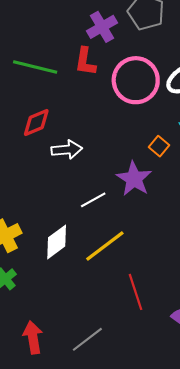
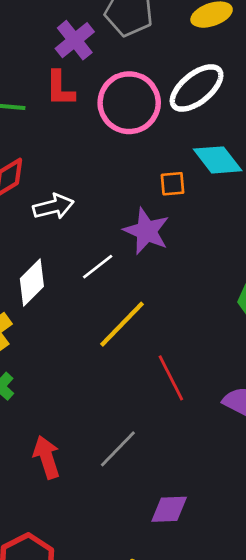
orange square: (159, 146) -> (173, 184), turned -36
white diamond: (57, 242) -> (32, 282), moved

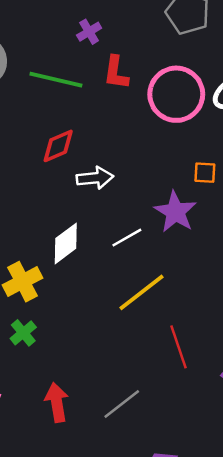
purple cross: (75, 40) -> (89, 32), moved, size x0.7

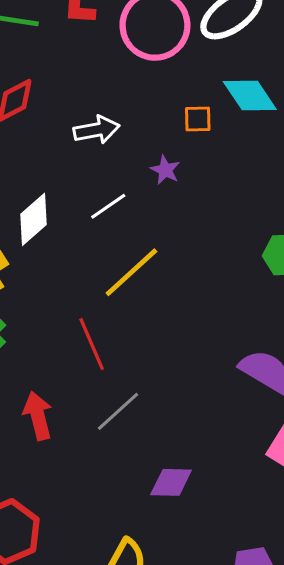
white arrow: (95, 178) -> (97, 130), moved
purple star: (175, 212) -> (165, 170), size x0.6
red line: (179, 347) -> (92, 344), moved

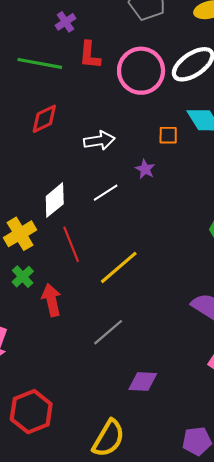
yellow line: (131, 272) -> (119, 267), moved
red line: (92, 344) -> (71, 244), moved
red arrow: (38, 416) -> (51, 300), moved

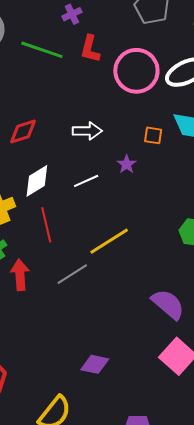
red diamond: (44, 119) -> (23, 132), moved
yellow line: (119, 267) -> (109, 241), moved
gray line: (108, 332) -> (72, 274), moved

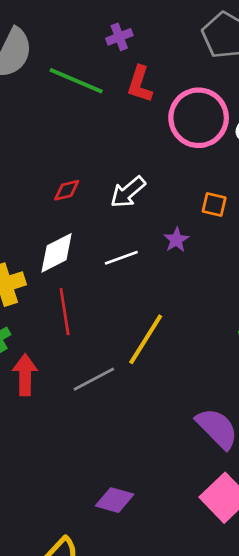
white arrow: (87, 131) -> (128, 192), turned 136
red diamond: (23, 132) -> (67, 190), moved, size x0.7
yellow line: (109, 241) -> (146, 339), turned -30

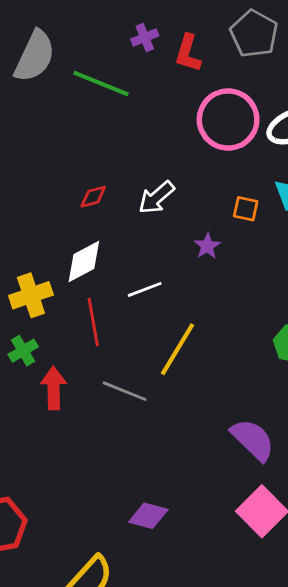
red L-shape: (140, 84) -> (188, 53), moved
white line: (121, 258) -> (145, 289), moved
gray line: (94, 379) -> (125, 391), turned 51

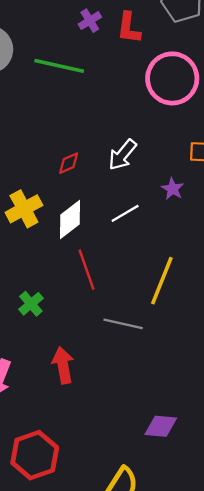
white line: (145, 289) -> (125, 213), moved
yellow cross: (31, 295) -> (24, 209), moved
red arrow: (54, 388) -> (63, 365), moved

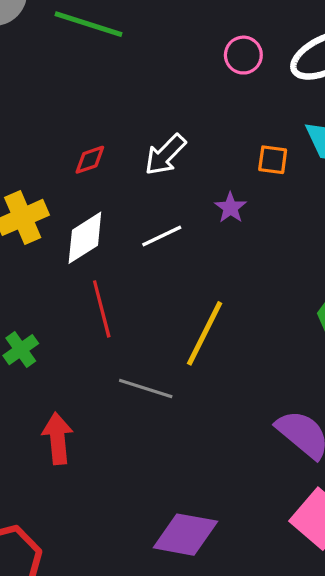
pink circle: (172, 78) -> (243, 55), size x0.5
purple diamond: (161, 426) -> (185, 535), size x1.4

